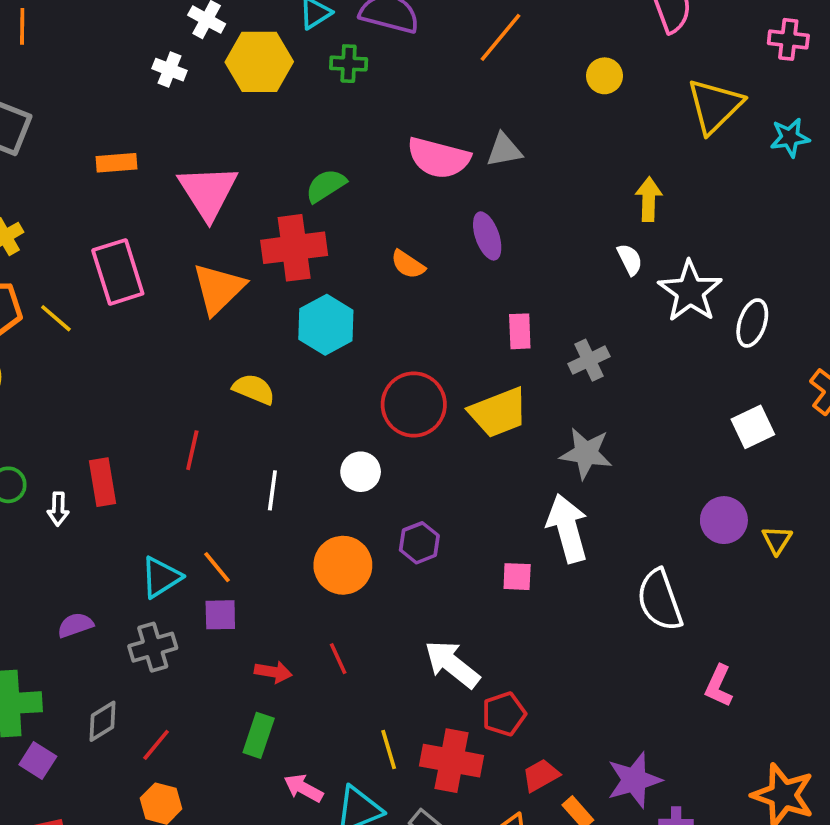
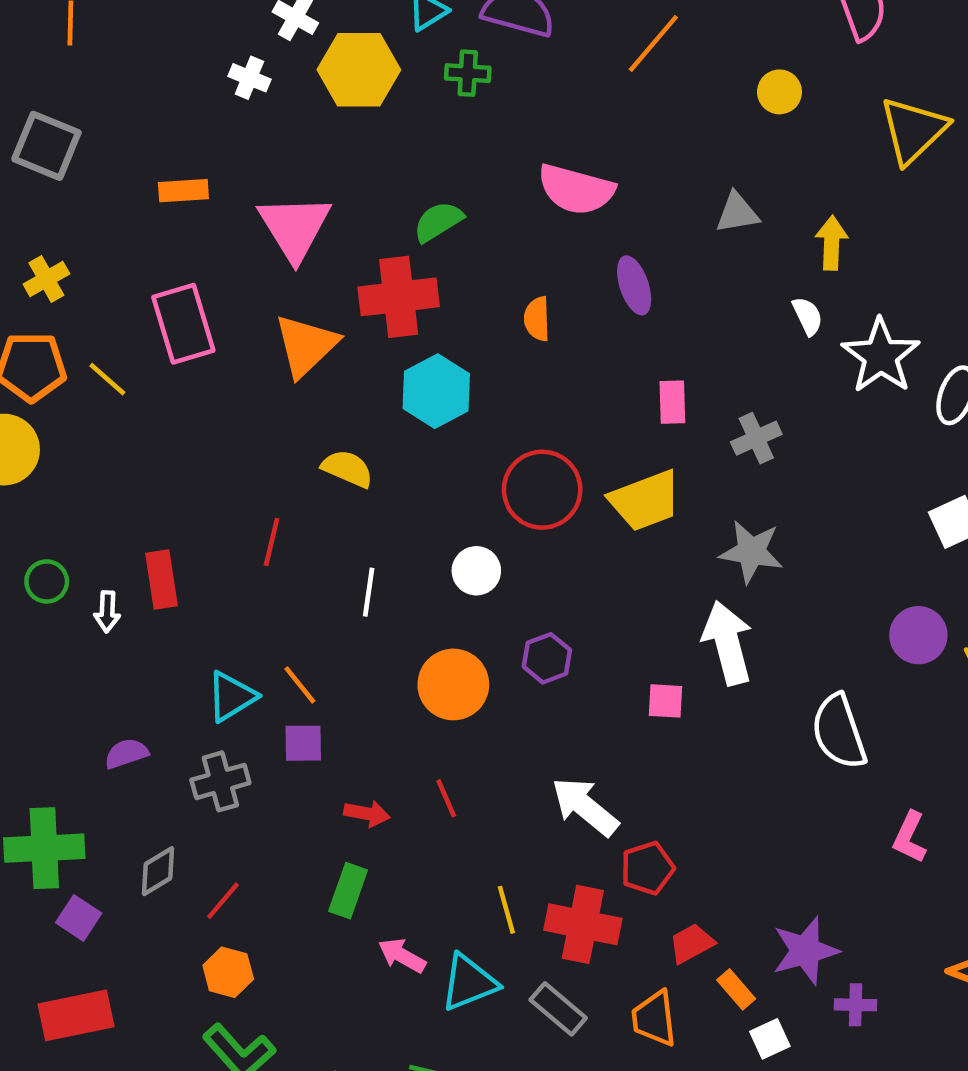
gray triangle: (504, 150) -> (737, 213), moved
orange semicircle: (408, 264) -> (537, 319), turned 54

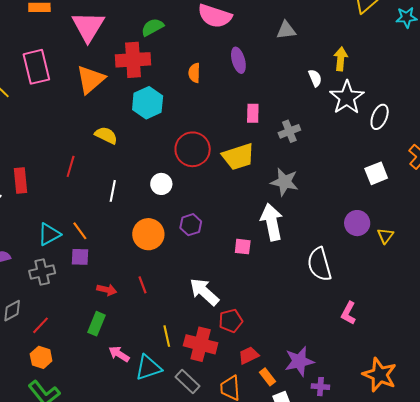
yellow arrow: (832, 243) -> (341, 59), moved

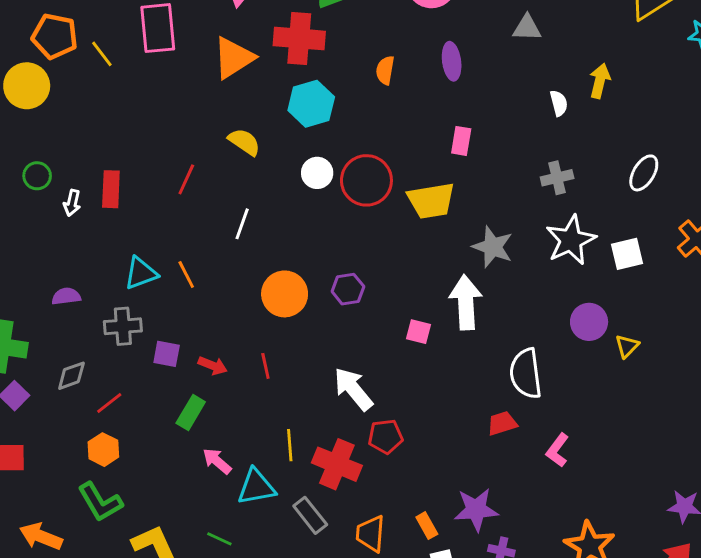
white star: (347, 97) -> (571, 240), moved
gray cross: (289, 131) -> (557, 178), moved
white circle: (161, 184) -> (317, 173), moved
purple square: (80, 257) -> (167, 354), moved
red trapezoid: (249, 355) -> (502, 423), moved

